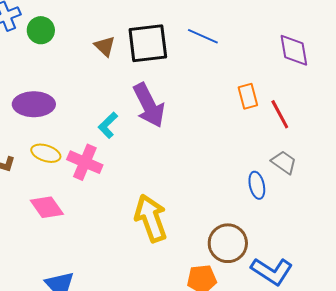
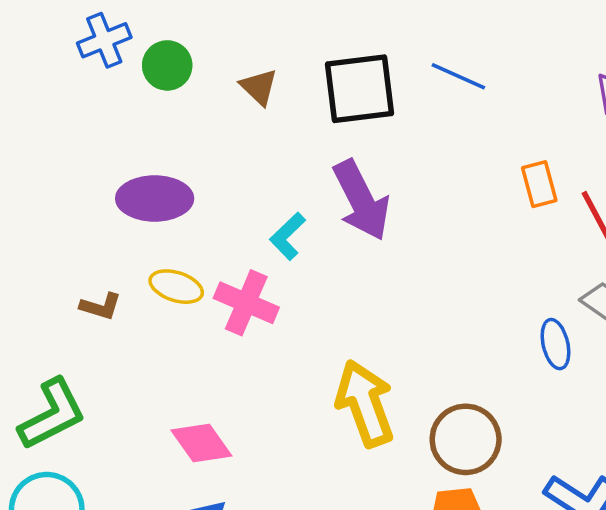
brown triangle: (105, 46) -> (259, 87), moved
pink diamond: (47, 207) -> (201, 443), moved
brown circle: (228, 243) -> (466, 439), moved

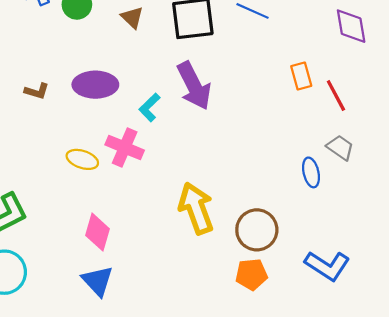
purple ellipse: (155, 198) -> (95, 85), moved
yellow ellipse: (176, 287) -> (82, 159), moved
brown L-shape: (101, 306) -> (37, 91), moved
pink diamond: (201, 443) -> (97, 232), turned 51

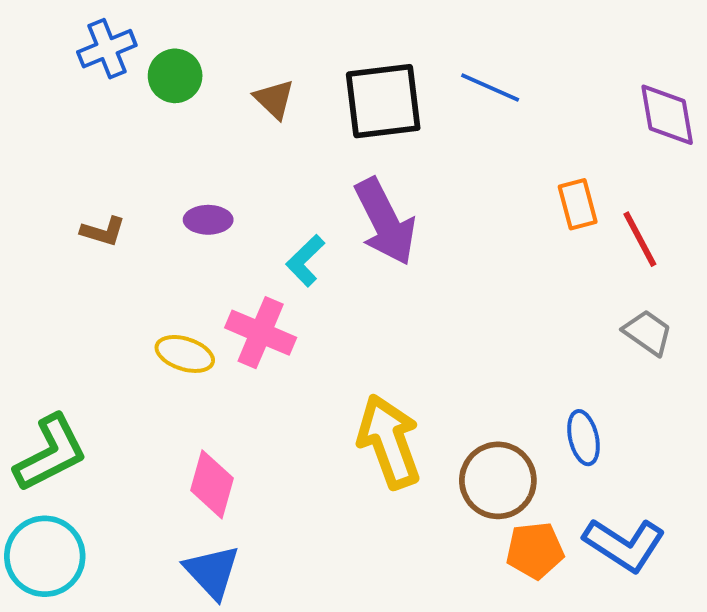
purple ellipse: (95, 85) -> (208, 220), size x0.6
blue ellipse: (311, 172) -> (583, 438), moved
orange pentagon: (251, 274) -> (535, 550), moved

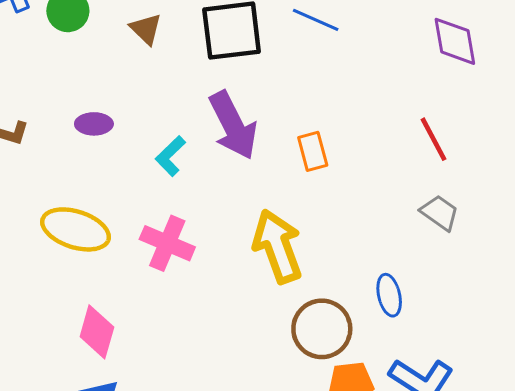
orange rectangle: (578, 204) -> (313, 151), moved
pink cross: (261, 333) -> (167, 243), moved
yellow ellipse: (185, 354) -> (76, 229), size x1.5
yellow arrow: (389, 442) -> (277, 246), moved

